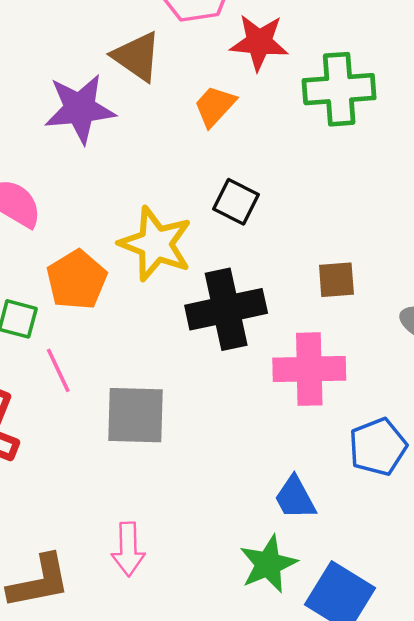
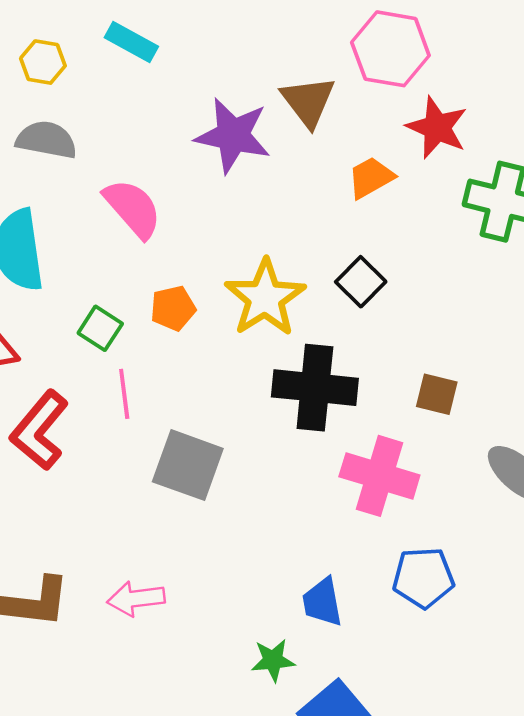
orange pentagon: (77, 280) -> (173, 308), size x0.7
pink arrow: (128, 549) -> (136, 599), turned 66
green star: (268, 564) -> (273, 660), size x0.7

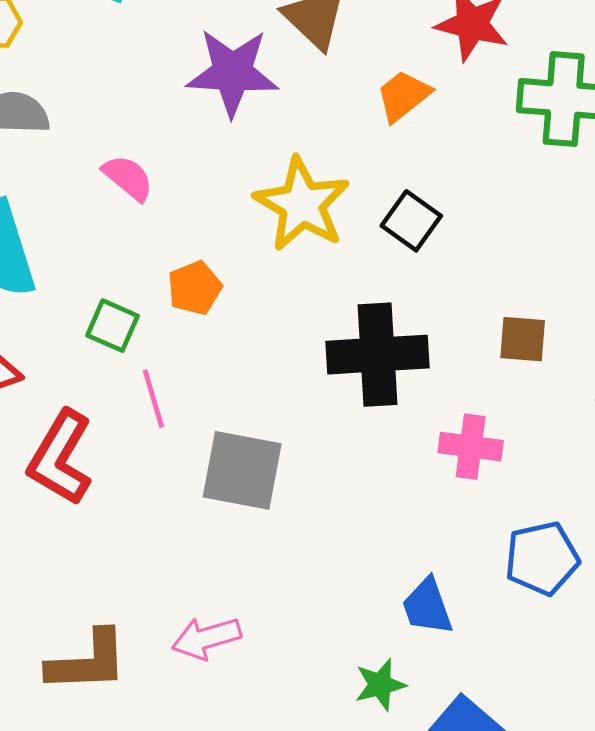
pink semicircle: (133, 208) -> (128, 178), size x0.7
yellow star: (265, 298) -> (302, 204), moved
pink cross: (379, 476) -> (471, 447), size x0.7

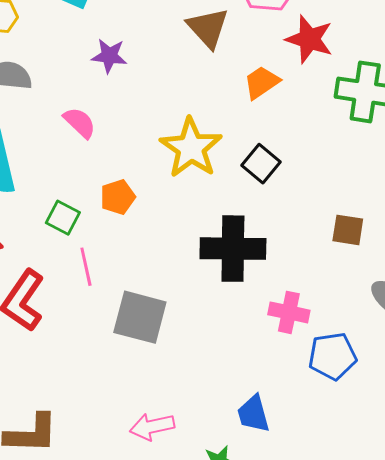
purple star: (232, 72) -> (109, 56), moved, size x0.6
brown square: (523, 339) -> (348, 230), moved
blue pentagon: (542, 558) -> (332, 356), moved
pink arrow: (206, 638) -> (152, 427), moved

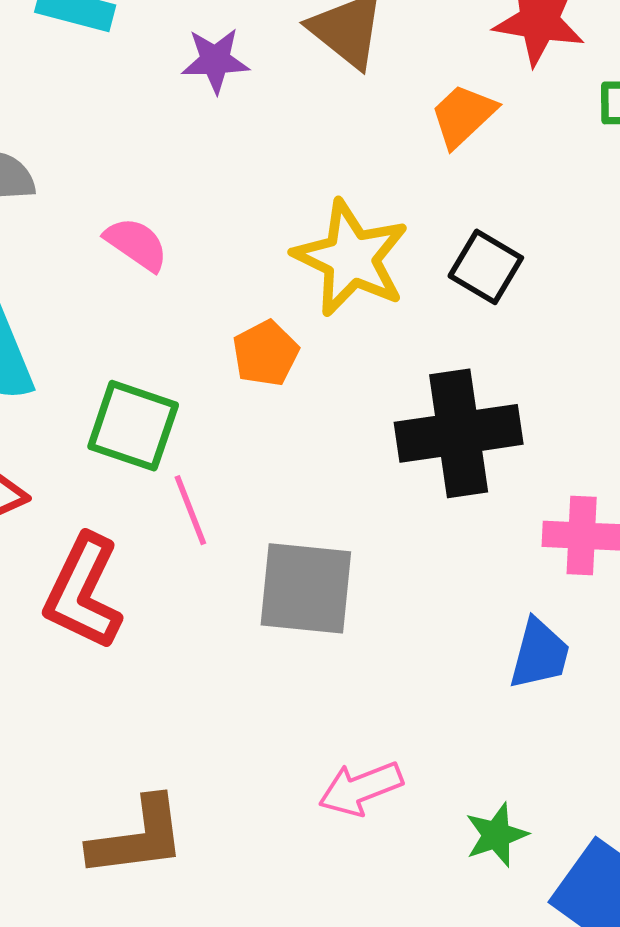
purple star: (109, 56) -> (215, 60), moved
orange pentagon: (118, 197) -> (266, 353), moved
green square: (63, 218) -> (133, 426), size x1.4
blue trapezoid: (253, 414) -> (540, 654), moved, turned -141

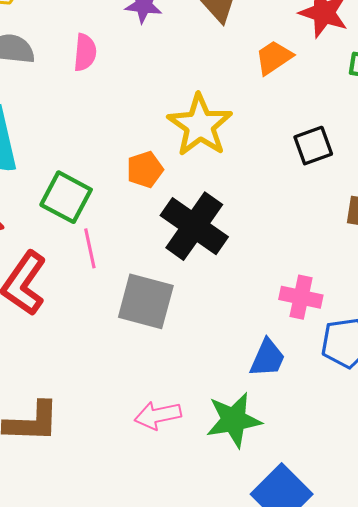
pink semicircle: (136, 244) -> (85, 52), moved, turned 51
black square: (486, 267) -> (313, 146), moved, turned 30
black cross: (459, 433) -> (194, 226), moved, turned 34
green star: (496, 835) -> (234, 420), moved, size x1.6

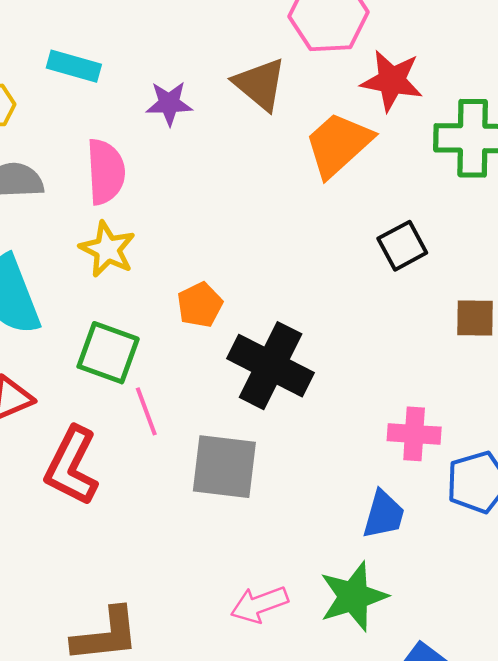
pink semicircle: (85, 52) -> (106, 172), size x1.4
orange trapezoid: (274, 57) -> (338, 144), size x1.5
yellow star: (200, 125) -> (107, 249), moved, size x0.7

